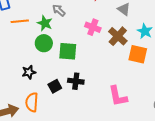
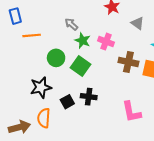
green star: (45, 23) -> (83, 41), moved
brown cross: (118, 36) -> (128, 62), moved, turned -30
green square: (68, 51) -> (81, 66), turned 30
black star: (29, 72) -> (41, 87), size x1.5

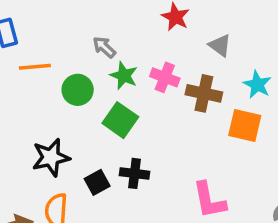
green circle: (56, 58) -> (78, 90), moved
brown cross: (128, 62) -> (204, 93), moved

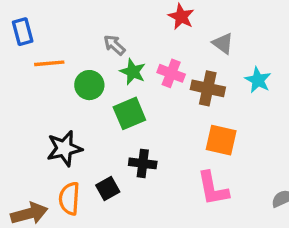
green square: (120, 120) -> (129, 113), turned 32
orange square: (245, 125) -> (221, 140), moved
black square: (97, 182) -> (108, 188), moved

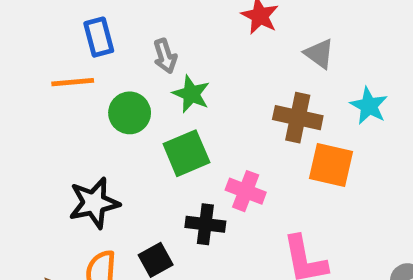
blue rectangle: (23, 32) -> (99, 37), moved
gray arrow: (114, 45) -> (165, 56), turned -150
pink cross: (171, 73) -> (246, 191), moved
orange square: (221, 140) -> (331, 165), moved

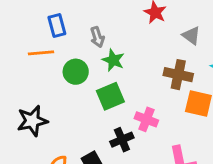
black star: (94, 203) -> (32, 121), moved
black cross: (205, 224) -> (122, 140), turned -30

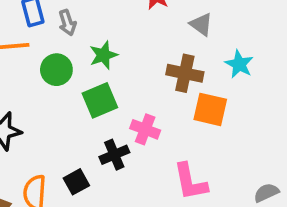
gray arrow: (97, 37) -> (67, 23), moved
green star: (113, 60) -> (103, 55), turned 30

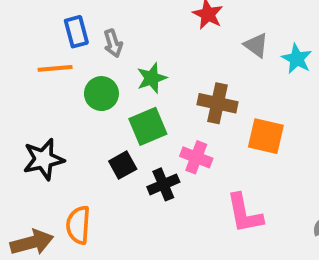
cyan star: (239, 64) -> (297, 59), moved
brown cross: (185, 73) -> (217, 103), moved
black square: (76, 182) -> (123, 165), moved

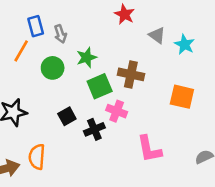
orange line: (55, 68) -> (21, 51), turned -55
green square: (148, 126) -> (100, 86), moved
orange square: (266, 136) -> (182, 97), moved

